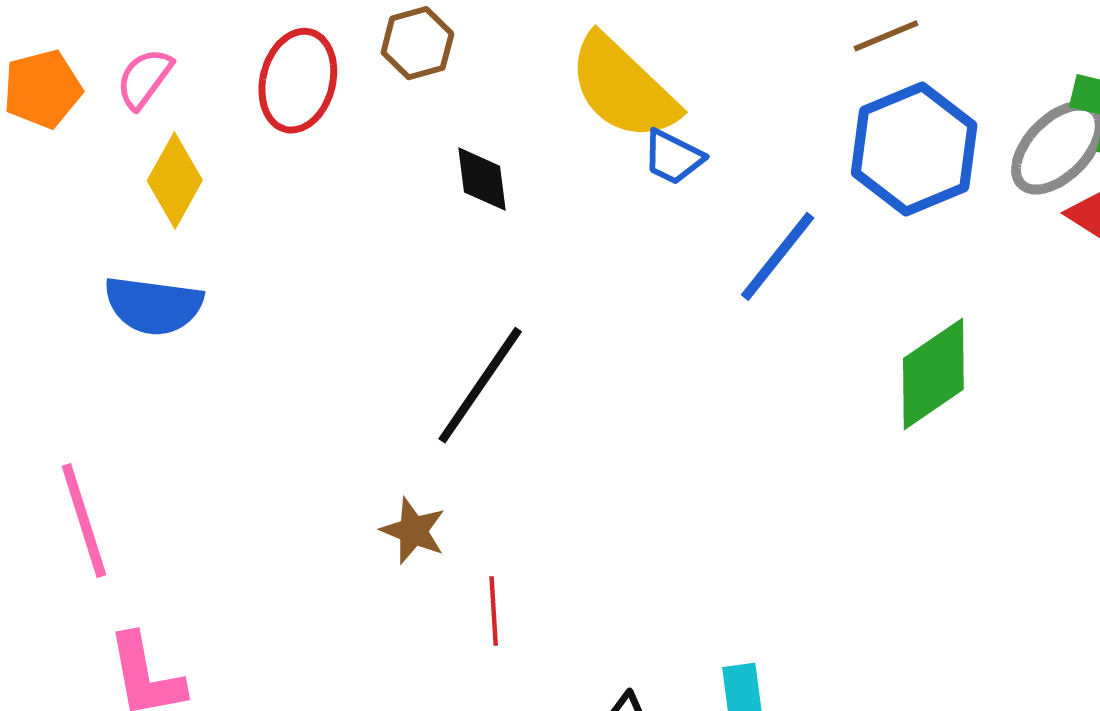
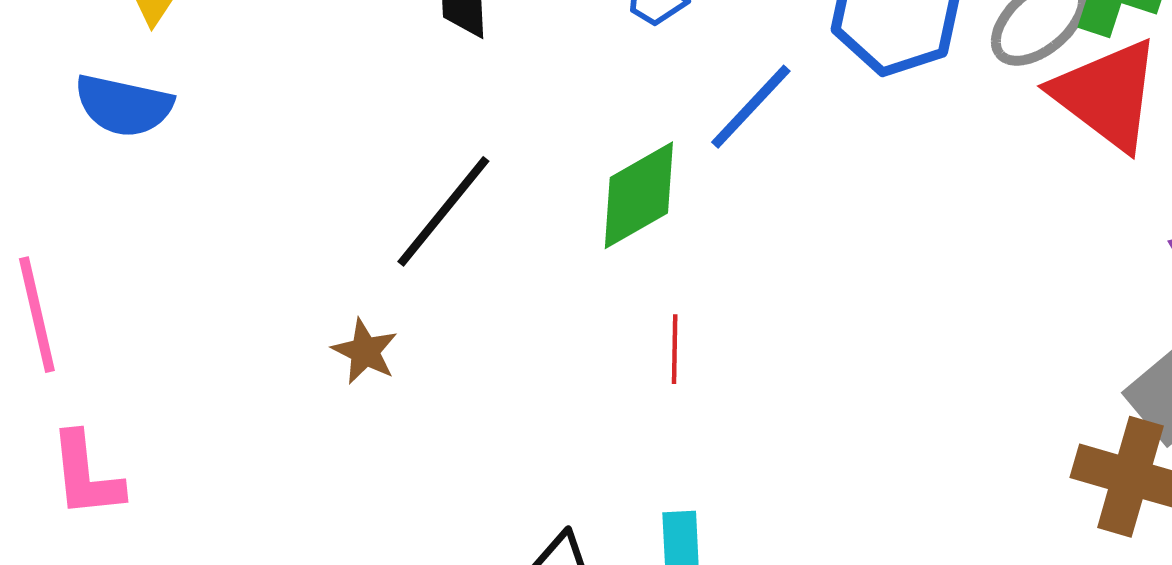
green diamond: (933, 374) -> (639, 195), moved
red line: (494, 611) -> (675, 349), moved

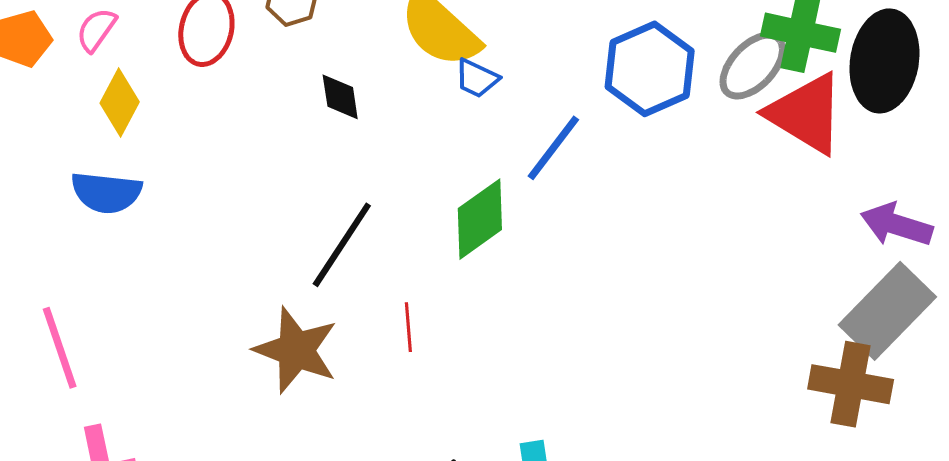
red line: (675, 349) -> (408, 327), moved
brown star: (365, 351) -> (296, 350), size x1.8

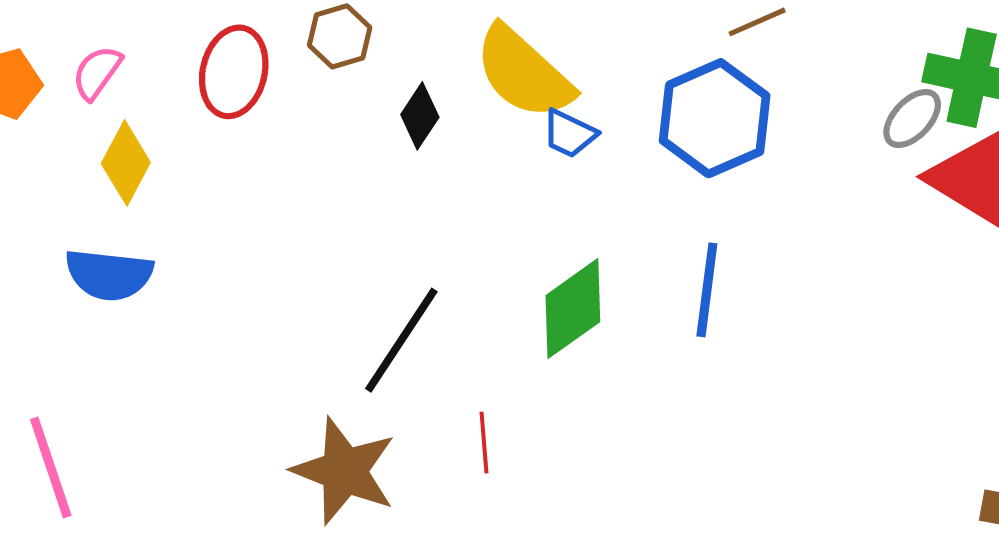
gray ellipse: (753, 66) -> (912, 119), size x0.7
blue hexagon: (650, 69) -> (715, 118), moved
black diamond: (340, 97) -> (420, 116), moved, turned 42
blue line: (553, 148) -> (707, 290), moved, turned -30

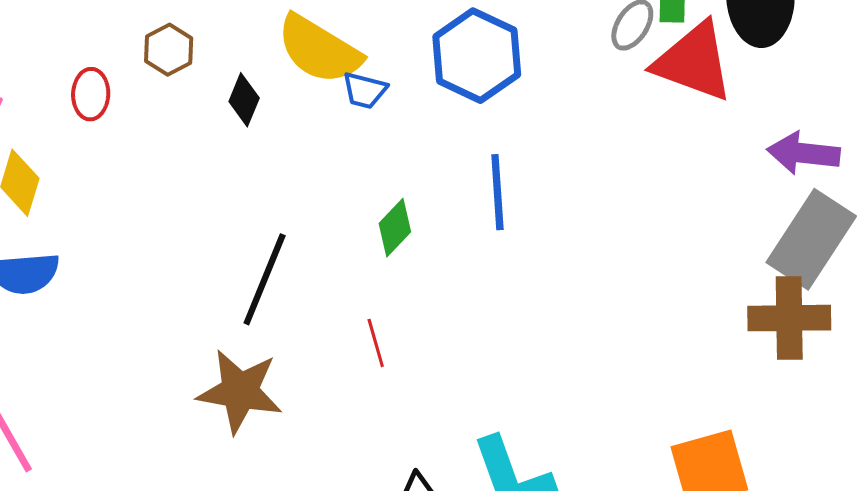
red ellipse: (234, 72) -> (91, 94), size x0.7
green diamond: (573, 309) -> (395, 228), size x0.7
red line: (484, 443) -> (376, 343), moved

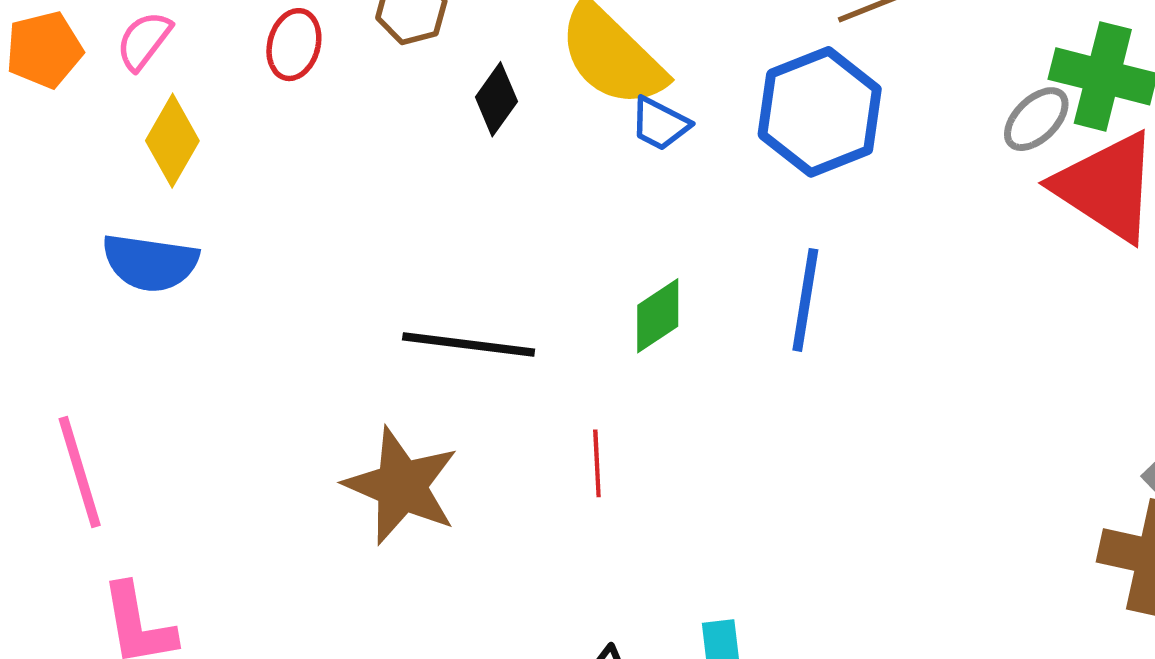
black line: (265, 279) -> (469, 344), turned 62

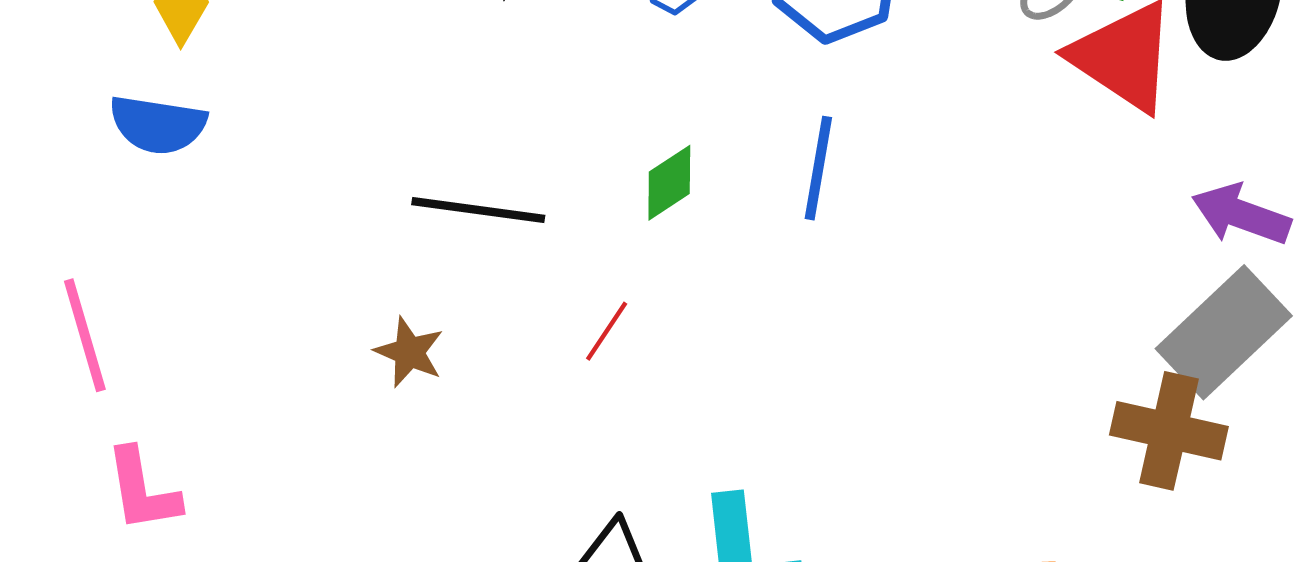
red line: (597, 463) -> (607, 331), turned 36
brown star: (401, 486) -> (409, 352), size x0.6

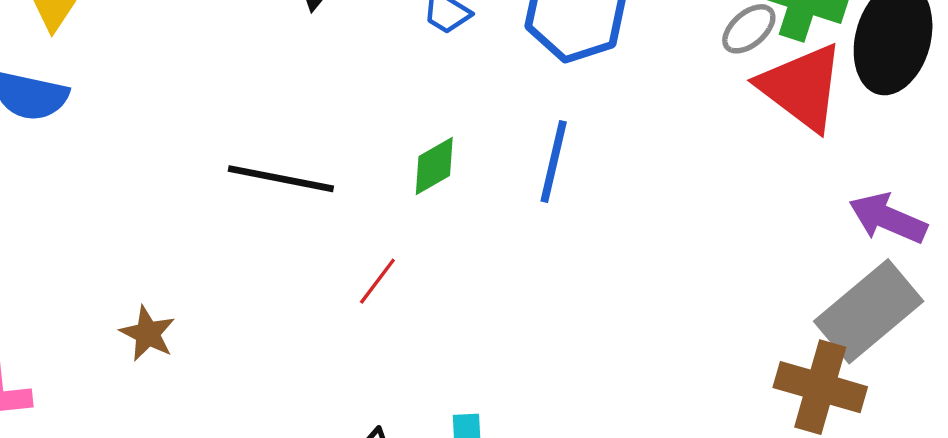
brown star: (409, 352) -> (148, 334), moved

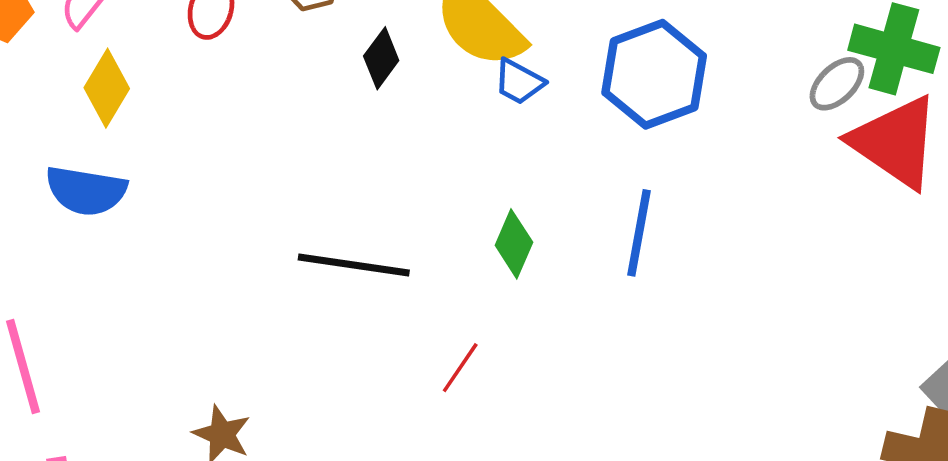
green diamond: (434, 166) -> (514, 244), turned -34

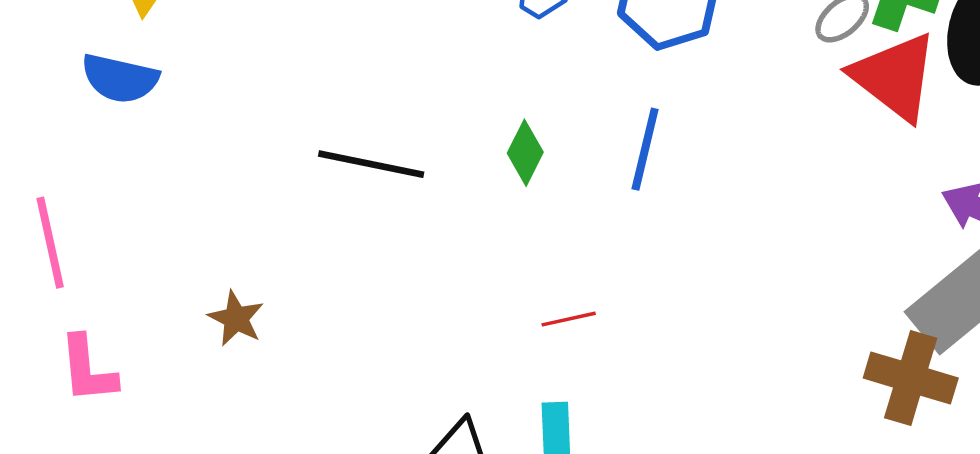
red line: (460, 368) -> (569, 319), moved, turned 40

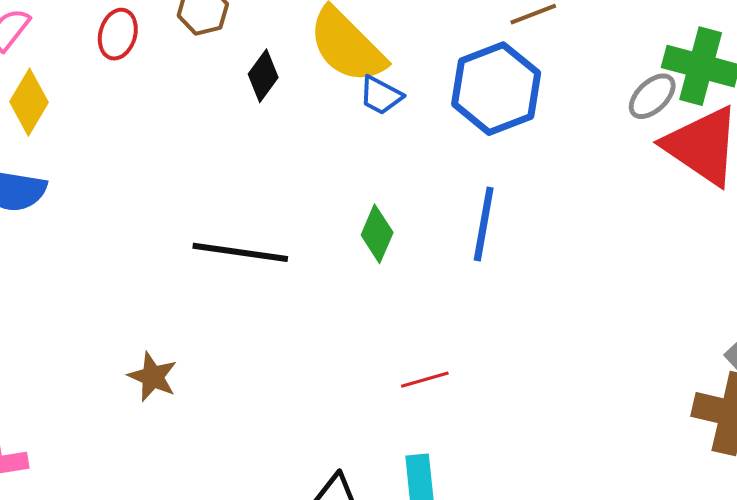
brown star: (236, 318) -> (153, 377), moved

